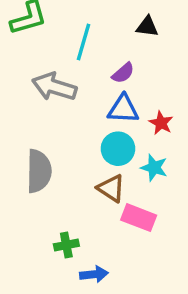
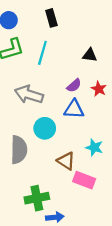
cyan line: (84, 42) -> (42, 53), moved
red star: (161, 123) -> (99, 89), moved
cyan circle: (118, 149) -> (45, 128), moved
green cross: (66, 245) -> (37, 198), size x1.5

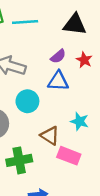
cyan line: (42, 53) -> (25, 22), turned 70
black triangle: (90, 55) -> (75, 24), size x1.5
green cross: (37, 198) -> (19, 160), moved

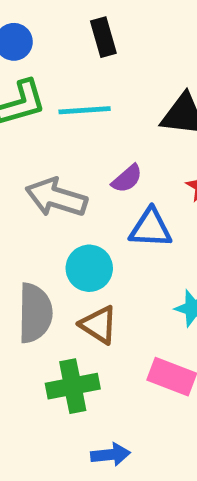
purple semicircle: (58, 56) -> (127, 179), moved
brown triangle: (50, 136) -> (99, 325), moved

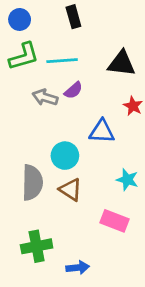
purple semicircle: (127, 179) -> (73, 90), moved
gray arrow: (56, 197) -> (45, 97), moved, size x0.7
green cross: (73, 386) -> (37, 246), moved

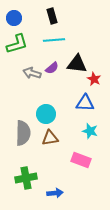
cyan line: (62, 61) -> (54, 40), moved
black triangle: (122, 63) -> (77, 64), moved
blue triangle: (102, 131) -> (85, 103), moved
brown triangle: (71, 190) -> (50, 138), turned -42

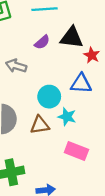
gray arrow: (32, 73) -> (16, 66), moved
cyan circle: (46, 114) -> (49, 97), moved
cyan star: (90, 131) -> (67, 117), moved

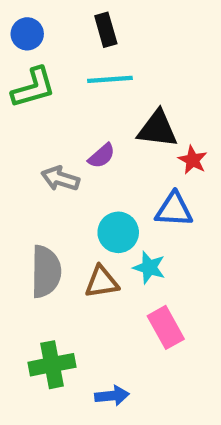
purple semicircle: (42, 42) -> (102, 156), moved
pink rectangle: (76, 151) -> (166, 327), turned 40

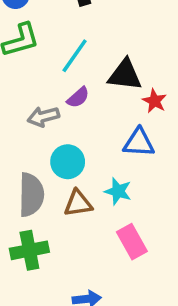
cyan line: (110, 79) -> (75, 56), moved, turned -51
gray arrow: (60, 179) -> (43, 117), turned -32
cyan circle: (118, 232) -> (68, 162), moved
green cross: (52, 365) -> (29, 250), moved

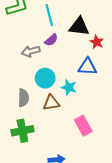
cyan line: (75, 56) -> (49, 15), turned -50
cyan star: (118, 191) -> (69, 87), moved
gray semicircle: (31, 195) -> (23, 98), size x0.7

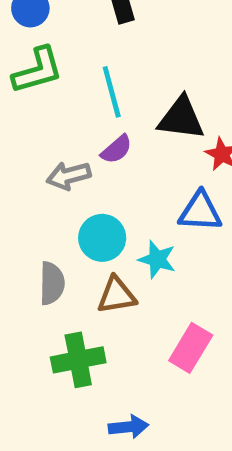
pink rectangle: (83, 126) -> (191, 348), turned 60
green cross: (22, 131) -> (78, 360), moved

